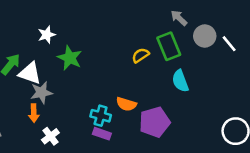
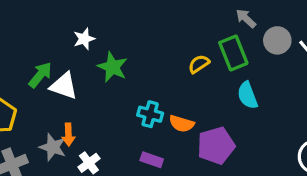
gray star: (41, 93) -> (53, 147), moved, turned 30
cyan cross: (101, 116) -> (150, 114), moved

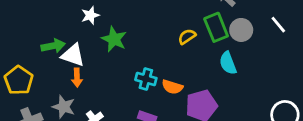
gray circle: (277, 40) -> (241, 30), moved
green arrow: (40, 75) -> (53, 46), turned 40
orange arrow: (68, 135) -> (77, 78), moved

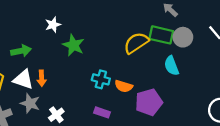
green rectangle: (216, 27) -> (161, 35), turned -55
yellow semicircle: (187, 37) -> (136, 43), size x1.6
white triangle: (73, 55) -> (23, 79), moved

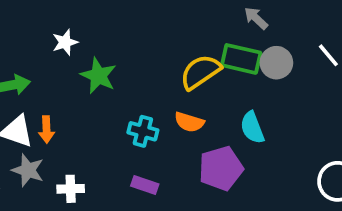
cyan semicircle: (172, 66) -> (252, 128), moved
orange semicircle: (124, 86) -> (189, 122), moved
white cross: (56, 115) -> (71, 189), turned 35

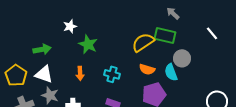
gray circle: (276, 63) -> (182, 58), moved
orange semicircle: (189, 122) -> (147, 69), moved
orange arrow: (46, 129) -> (80, 73), moved

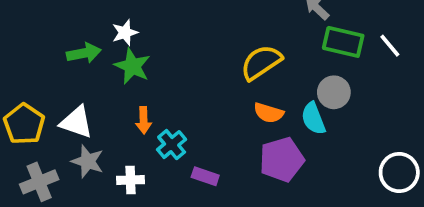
green rectangle: (165, 35) -> (343, 42), moved
green star: (88, 44) -> (132, 66), moved
green arrow: (42, 49) -> (84, 53), moved
cyan cross: (112, 74) -> (172, 145), moved, turned 35

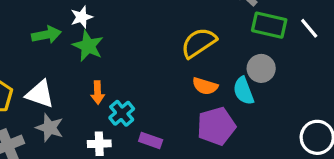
white cross: (131, 180) -> (99, 144), moved

